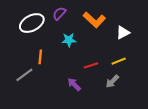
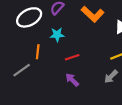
cyan star: (69, 40) -> (57, 35), moved
red line: (91, 65) -> (72, 57), moved

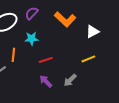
gray arrow: (111, 77) -> (70, 80), moved

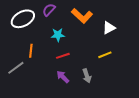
cyan star: (32, 39) -> (58, 35), moved
gray arrow: (70, 80) -> (87, 76), turned -64

